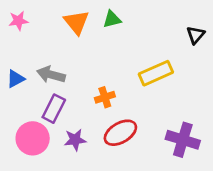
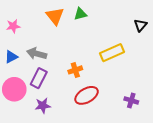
pink star: (18, 21) -> (13, 26), moved
pink circle: (33, 138) -> (14, 89), moved
purple star: (75, 140) -> (43, 106), moved
purple cross: (183, 140) -> (131, 100), size x0.6

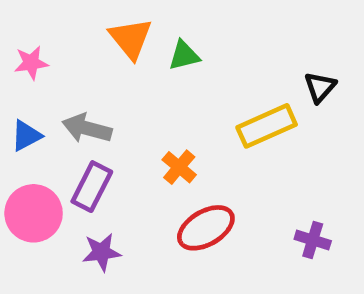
green triangle: (80, 14) -> (184, 56), moved
black triangle: (140, 25) -> (320, 87), moved
orange cross: (75, 70) -> (179, 167), turned -32

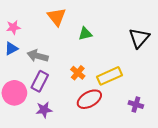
green triangle: (184, 56) -> (85, 34), moved
black triangle: (320, 87) -> (139, 38), size x1.5
yellow rectangle: (267, 126) -> (109, 76), moved
blue triangle: (26, 136) -> (11, 48), moved

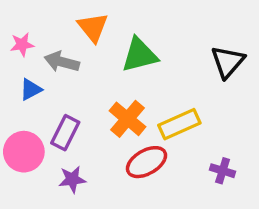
green triangle: (85, 34) -> (140, 55), size x1.6
blue triangle: (11, 48) -> (31, 89), moved
gray arrow: (38, 56) -> (62, 62), moved
orange cross: (78, 73) -> (127, 119), size x1.5

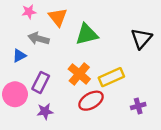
pink star: (22, 45) -> (29, 12), moved
purple cross: (223, 171) -> (138, 106), turned -32

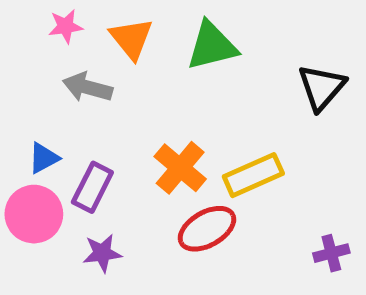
green triangle: (87, 34) -> (212, 46), moved
blue triangle: (19, 56) -> (44, 158), moved
purple cross: (138, 106) -> (331, 253), moved

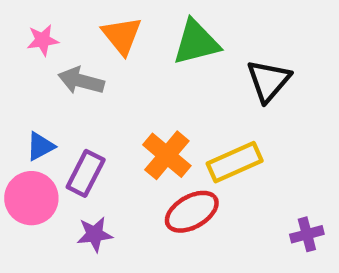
pink star: (66, 26) -> (43, 40), moved
black triangle: (322, 87) -> (268, 81), moved

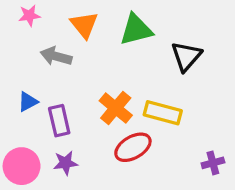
pink star: (43, 40) -> (29, 15), moved
yellow rectangle: (235, 162) -> (163, 113), turned 39
purple rectangle: (86, 173) -> (59, 121), turned -40
pink circle: (31, 198) -> (22, 166), moved

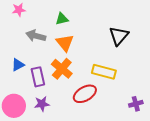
orange triangle: (84, 25) -> (65, 43), moved
green triangle: (136, 30) -> (62, 19), moved, size x0.6
orange cross: (116, 108) -> (62, 69), moved

